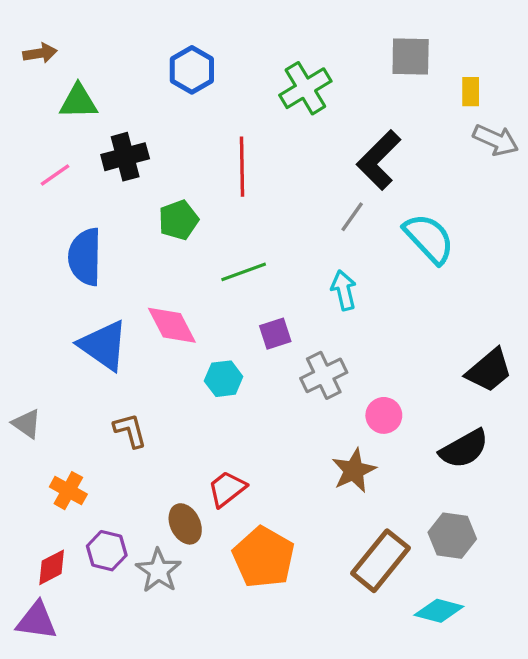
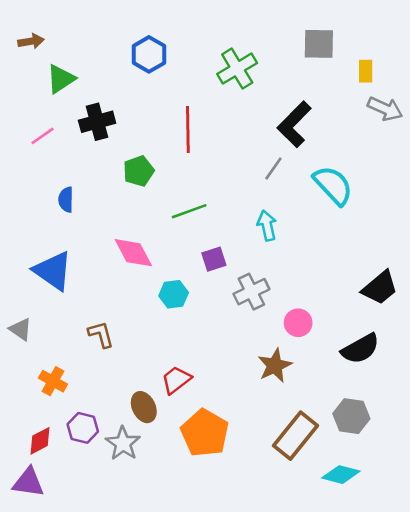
green triangle: (78, 102) -> (61, 79), turned -32
blue semicircle: (85, 257) -> (66, 200), size x0.6
blue triangle: (103, 345) -> (53, 271), moved

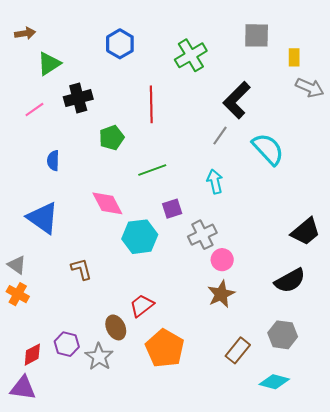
cyan hexagon: (174, 294) -> (140, 237), size x1.5
pink circle: (298, 323) -> (222, 260), moved
orange cross: (53, 381) -> (18, 294), moved
brown rectangle: (296, 436) -> (238, 350), size x0.7

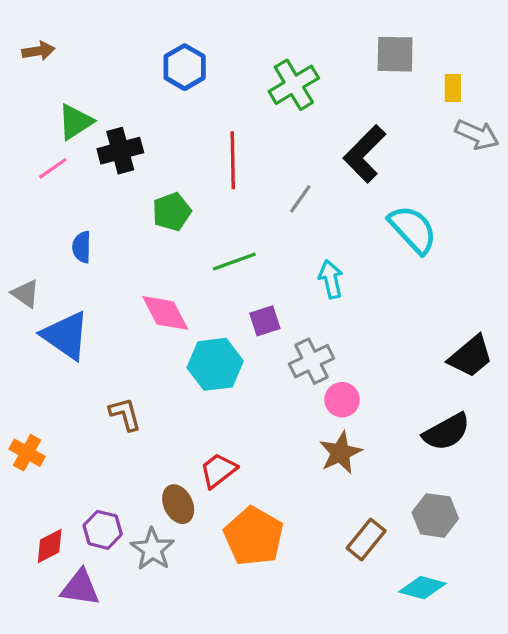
green triangle: (49, 64) -> (75, 122), moved
gray line: (220, 136) -> (300, 199), moved
gray triangle: (17, 265) -> (25, 294), moved
purple triangle: (23, 388) -> (80, 588), moved

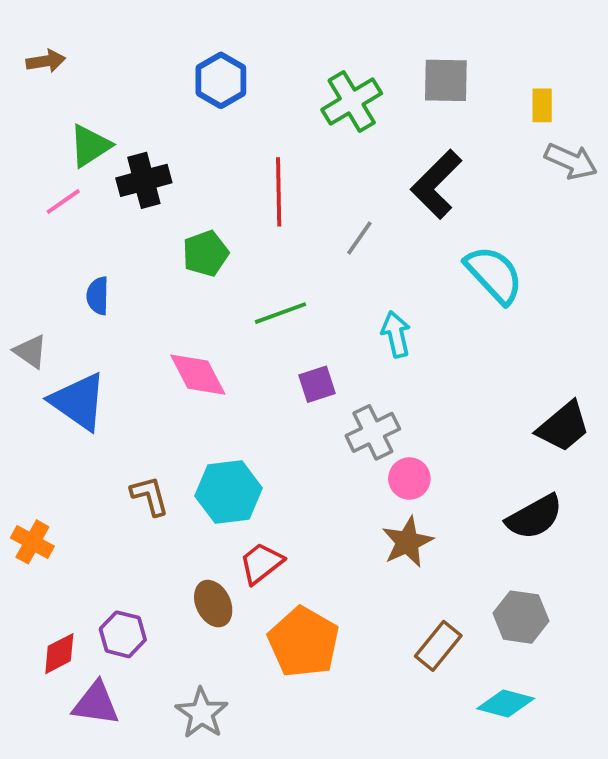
gray square: (395, 54) -> (446, 80), moved
cyan hexagon: (215, 364) -> (229, 492), moved
gray star: (152, 549) -> (202, 713), moved

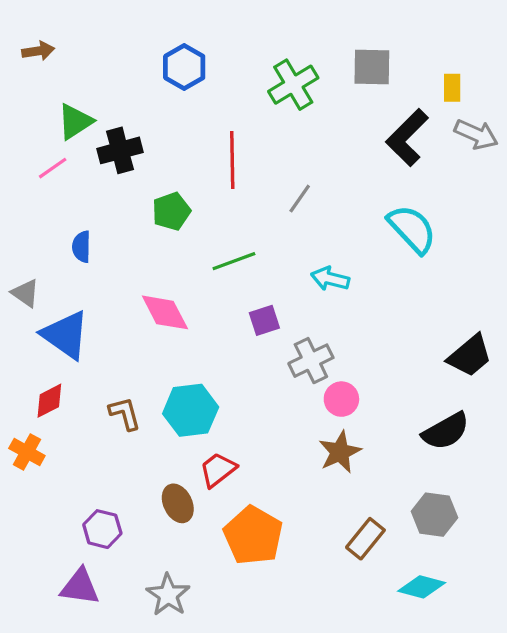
black L-shape: (436, 184) -> (407, 138), moved
cyan arrow: (396, 334) -> (330, 279), turned -63
red diamond: (59, 654) -> (49, 401), moved

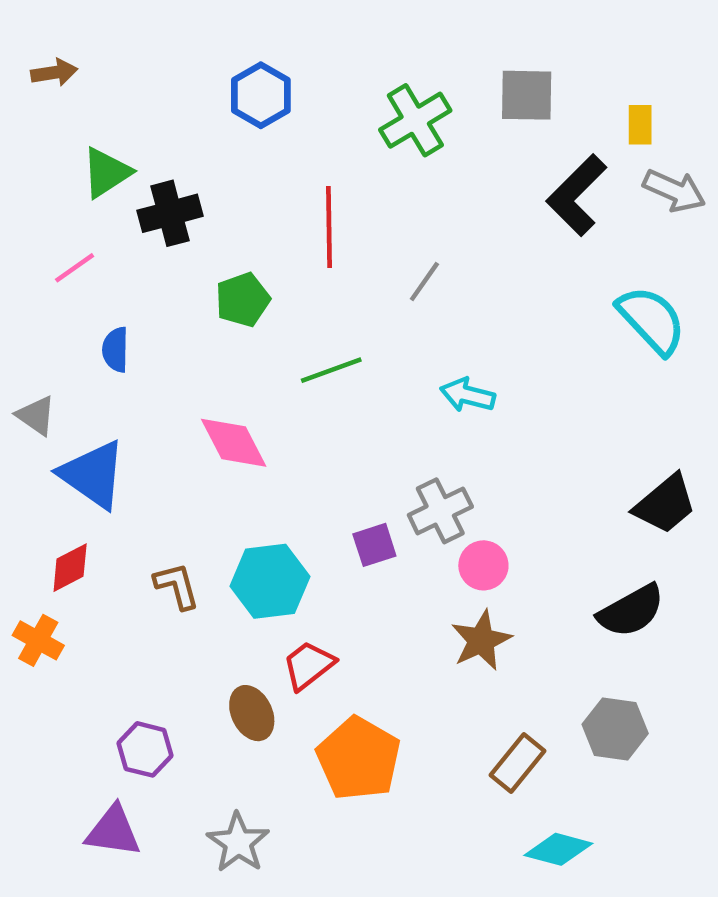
pink line: (53, 168) -> (75, 268), moved
cyan semicircle: (412, 229) -> (652, 320), moved
purple square: (264, 320) -> (374, 545), moved
cyan diamond: (422, 587) -> (558, 849), moved

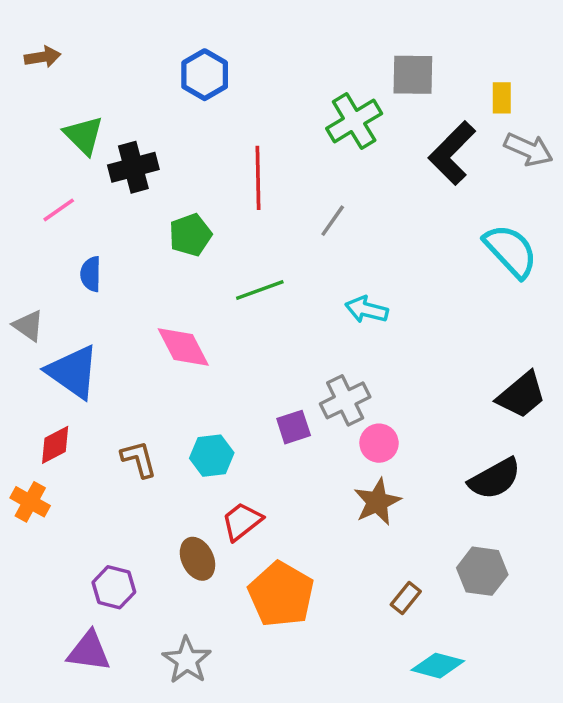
green cross: (415, 120) -> (354, 121), moved
green triangle: (106, 172) -> (84, 135), turned -42
cyan hexagon: (270, 581) -> (212, 456), size x0.7
brown rectangle: (518, 763) -> (406, 598), size x0.7

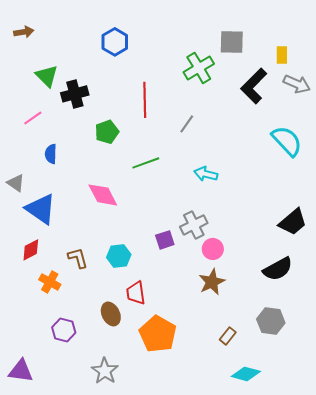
orange cross: (30, 502) -> (50, 282), moved
red trapezoid: (242, 521) -> (136, 293), turned -60
purple triangle: (89, 651) -> (21, 371), moved

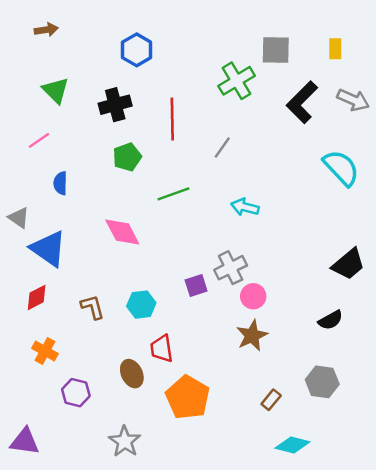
brown arrow: (24, 32) -> (46, 30), moved
yellow rectangle: (282, 55) -> (335, 49), moved
black cross: (75, 94) -> (115, 105), moved
black semicircle: (278, 269) -> (331, 320), size x0.7
orange cross: (50, 282) -> (45, 351), moved

